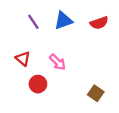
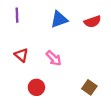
purple line: (33, 22) -> (17, 15), moved, turned 32
red circle: (38, 84) -> (36, 87), moved

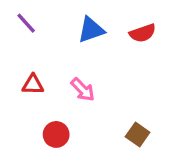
purple line: (17, 15) -> (26, 23), turned -40
red triangle: (21, 55) -> (33, 85), turned -40

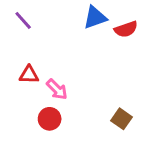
blue triangle: (91, 30) -> (95, 17), moved
pink arrow: (83, 90) -> (57, 89), moved

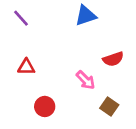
red semicircle: (126, 29) -> (113, 59), moved
pink arrow: (57, 89) -> (86, 80), moved

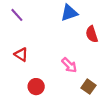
red semicircle: (113, 59) -> (92, 34), moved, turned 91
red triangle: (26, 67) -> (21, 54), turned 32

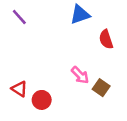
red triangle: (21, 54) -> (19, 89), moved
brown square: (88, 87) -> (101, 88), moved

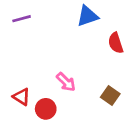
purple line: (19, 17) -> (22, 19), turned -63
pink arrow: (80, 75) -> (66, 82), moved

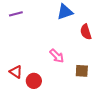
pink arrow: (66, 82) -> (57, 56), moved
brown square: (110, 95) -> (82, 71), turned -32

